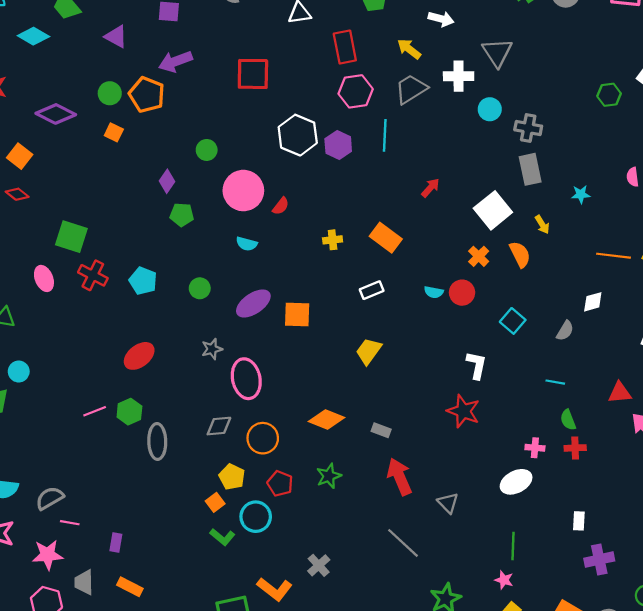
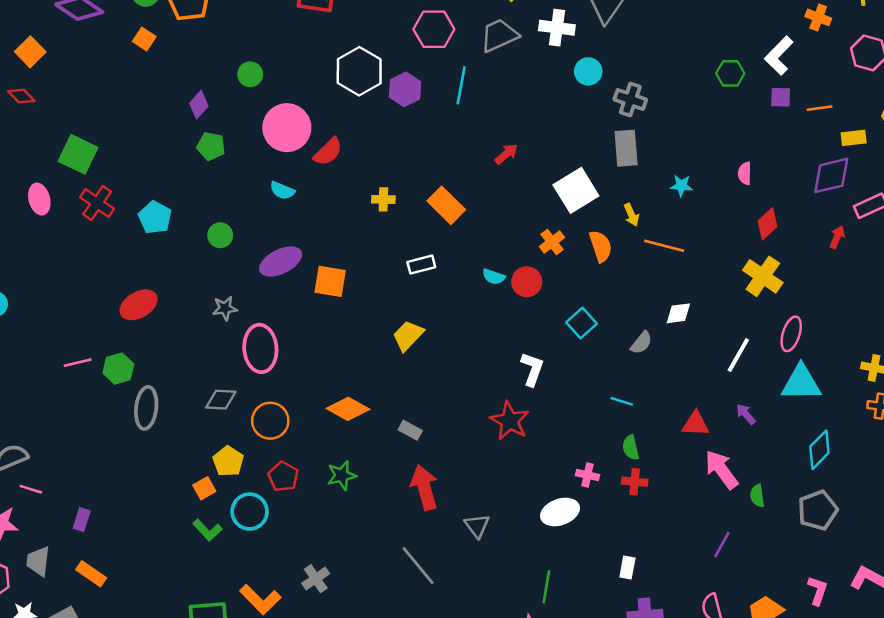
red semicircle: (281, 206) -> (328, 152), size x1.4
orange line: (614, 256) -> (664, 246), moved

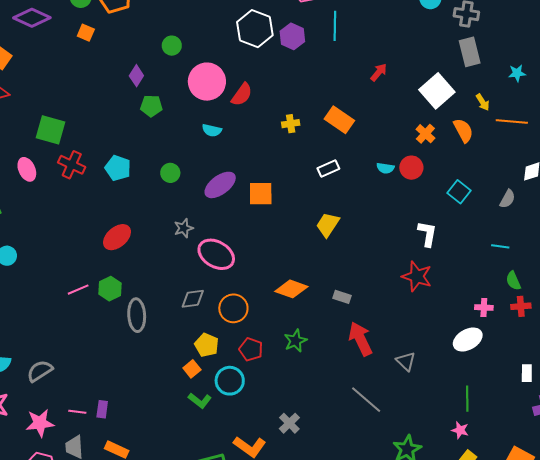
pink ellipse: (260, 348) -> (216, 254), turned -45
pink line: (31, 489) -> (77, 412), moved

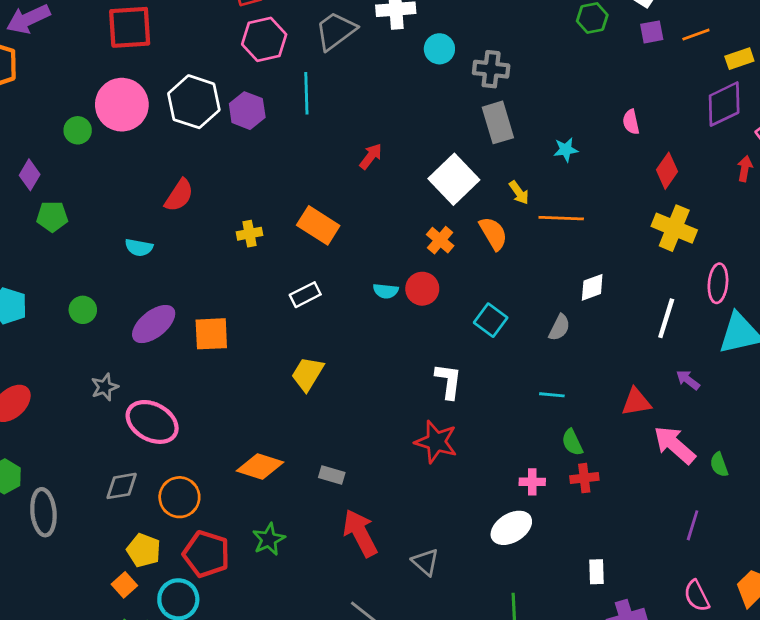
pink circle: (207, 82) -> (122, 105), moved
red pentagon: (251, 349) -> (206, 554), size x1.4

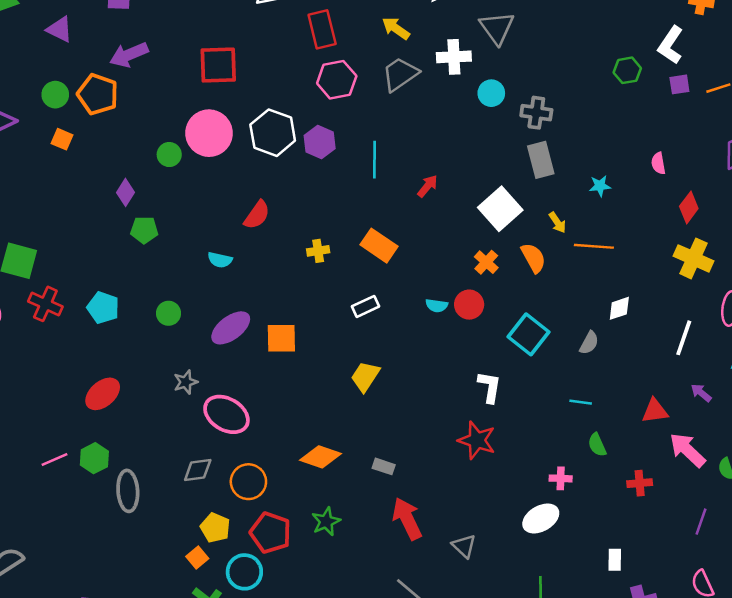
cyan line: (306, 93) -> (374, 160), moved
cyan square: (491, 320) -> (529, 334), size x1.4
red cross: (584, 478) -> (640, 483), moved

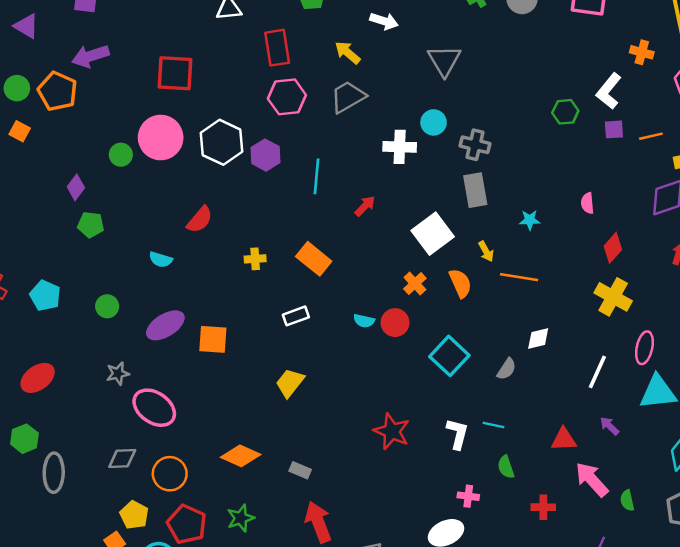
white cross: (454, 57) -> (400, 147), moved
white L-shape: (490, 387) -> (457, 434), moved
red star: (477, 440) -> (392, 431), moved

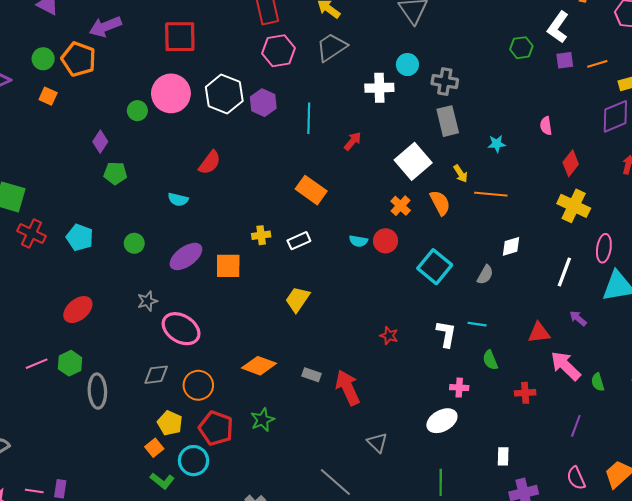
yellow cross: (255, 259) -> (261, 235), moved
red star: (392, 431) -> (389, 336), size x0.6
red arrow: (318, 522) -> (348, 388), moved

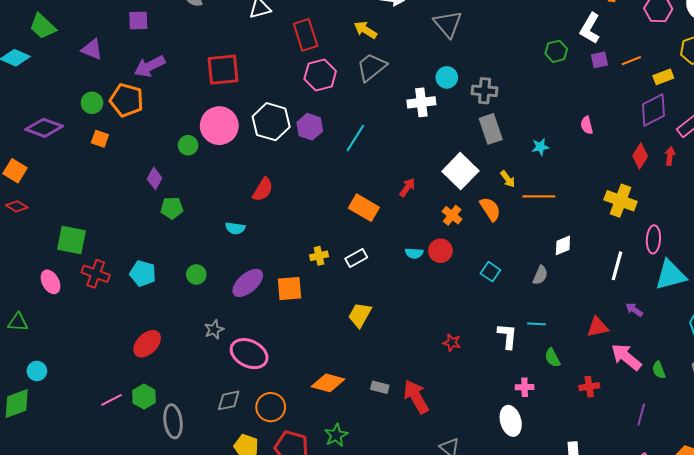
cyan line: (309, 118) -> (355, 138), turned 36
red arrow: (353, 141) -> (407, 187), moved
red diamond: (571, 163) -> (640, 156), moved
cyan square: (435, 267) -> (490, 272), size x0.6
white ellipse: (442, 421) -> (511, 421), turned -72

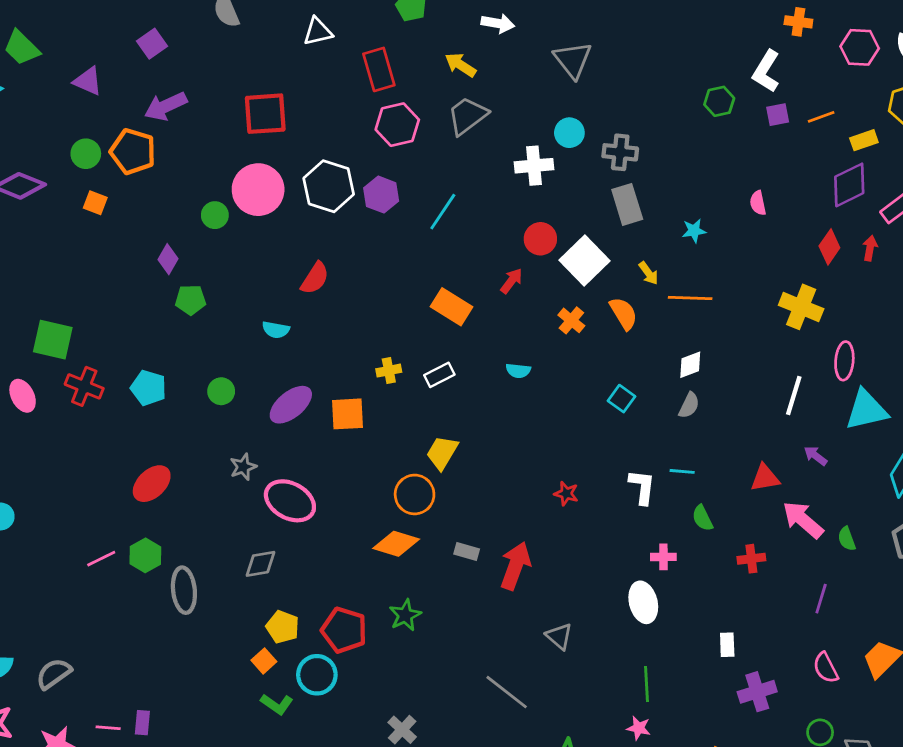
purple square: (138, 21) -> (152, 44), turned -35
white diamond: (563, 245) -> (690, 365), moved
red circle: (440, 251) -> (540, 239), moved
red arrow: (416, 397) -> (515, 566), turned 48
orange circle: (271, 407) -> (415, 494), moved

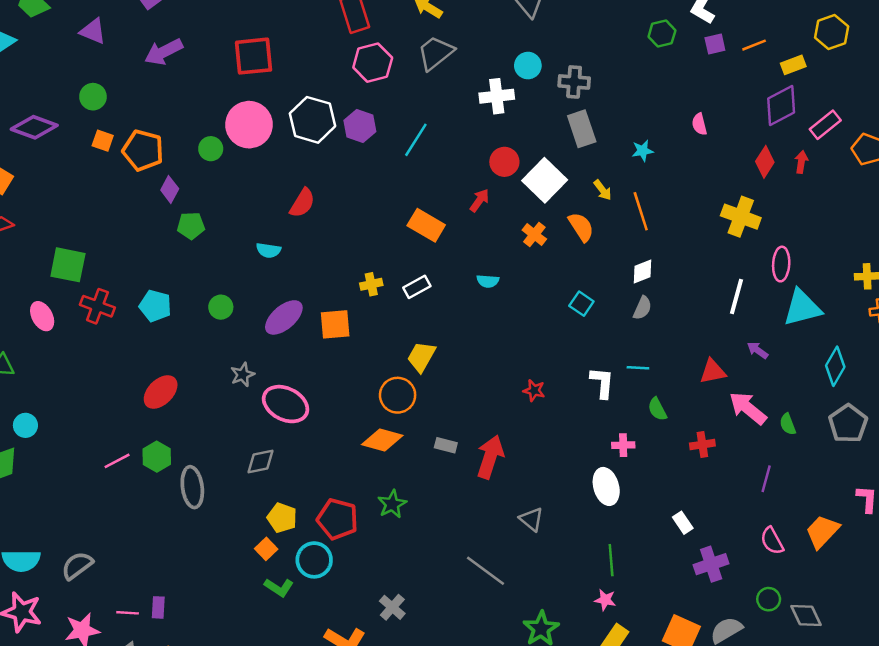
orange pentagon: (133, 151) -> (143, 150), moved
orange line: (690, 298) -> (641, 211), turned 72
white rectangle: (727, 645) -> (683, 523), turned -30

